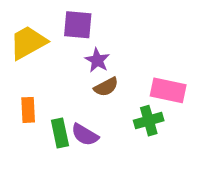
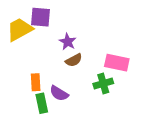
purple square: (78, 25) -> (41, 17), moved
orange rectangle: (28, 110) -> (36, 82), moved
green rectangle: (60, 133) -> (42, 103), moved

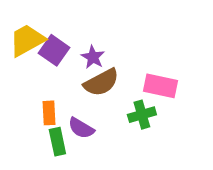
purple square: (41, 17) -> (54, 50), moved, turned 30
brown semicircle: (74, 60) -> (101, 82), size x1.5

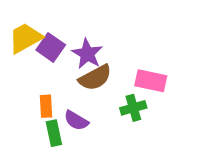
purple star: (93, 57) -> (87, 54), size x1.4

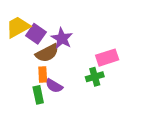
brown semicircle: (95, 78) -> (47, 53), moved
pink rectangle: (151, 81) -> (107, 58), turned -30
orange rectangle: (46, 106) -> (43, 75), moved

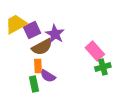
purple square: (36, 34) -> (32, 30), turned 30
pink rectangle: (107, 58) -> (95, 51), turned 66
green cross: (95, 77) -> (103, 67), moved

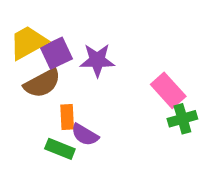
purple star: (55, 34) -> (97, 60), turned -30
brown semicircle: (42, 47) -> (42, 83), moved
green rectangle: (34, 84) -> (60, 149), turned -56

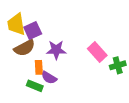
yellow trapezoid: (28, 42) -> (16, 24), turned -70
purple star: (97, 60) -> (56, 50), moved
green cross: (182, 119) -> (118, 65), moved

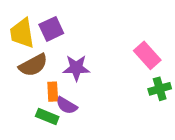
purple square: (33, 30) -> (51, 29), moved
pink rectangle: (97, 52) -> (147, 55), moved

